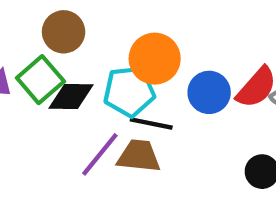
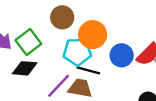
brown circle: (64, 32) -> (62, 17), moved
black diamond: (71, 96) -> (25, 68), moved

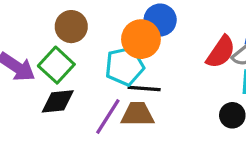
brown circle: (62, 17) -> (71, 27), moved
blue circle: (122, 55) -> (160, 20), moved

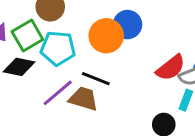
cyan pentagon: (125, 66) -> (58, 48), moved

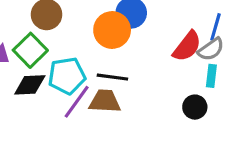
cyan pentagon: (58, 48) -> (67, 76), moved

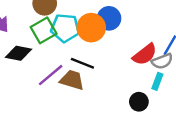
green square: (30, 50) -> (44, 30), moved
cyan pentagon: (67, 76) -> (65, 28), moved

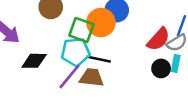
cyan pentagon: (65, 28) -> (75, 52), moved
green square: (44, 30) -> (81, 30), moved, turned -30
black circle: (139, 102) -> (161, 68), moved

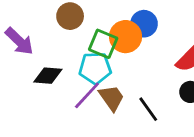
black line: (99, 59) -> (148, 109), moved, turned 40
brown trapezoid: (92, 78) -> (112, 98), turned 45

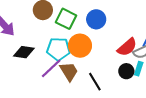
orange circle: (125, 37) -> (80, 46), moved
green square: (103, 44) -> (66, 19), moved

